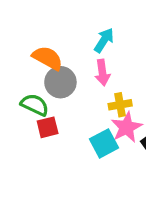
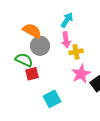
yellow cross: (120, 105) -> (76, 52), moved
cyan square: (104, 143) -> (52, 99), moved

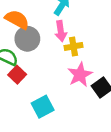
red square: (32, 74) -> (17, 75), turned -32

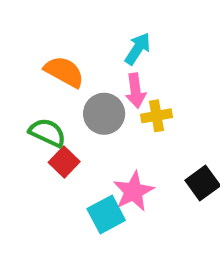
gray circle: (27, 39) -> (104, 114), moved
pink star: (80, 75) -> (133, 191), moved

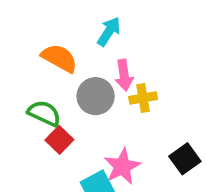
cyan arrow: (138, 49) -> (109, 32), moved

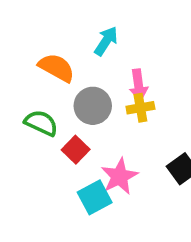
pink arrow: (124, 75) -> (138, 85), moved
red square: (59, 140) -> (76, 150), moved

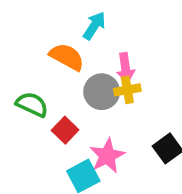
orange semicircle: (57, 68) -> (67, 57), moved
gray circle: (93, 106) -> (102, 92), moved

